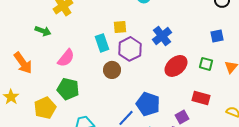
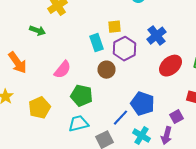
pink semicircle: (66, 58) -> (62, 70), moved
green pentagon: (68, 89) -> (82, 96), moved

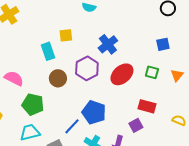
purple hexagon: (124, 49) -> (87, 68), moved
pink semicircle: (62, 70) -> (14, 78), turned -102
purple square: (176, 117) -> (136, 125), moved

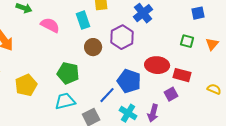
red ellipse: (122, 74) -> (157, 65), moved, turned 45
pink semicircle: (14, 78) -> (50, 25), moved

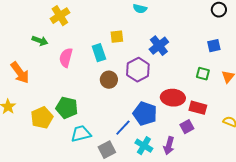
pink semicircle: (50, 25) -> (66, 58), turned -102
green pentagon: (68, 73) -> (67, 108), moved

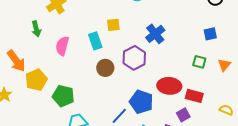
green arrow: (40, 41) -> (36, 29), turned 56
yellow pentagon: (42, 118) -> (36, 80), moved

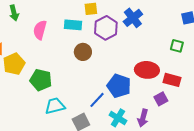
cyan rectangle: (95, 41) -> (73, 25), turned -66
purple hexagon: (134, 58) -> (106, 28), moved

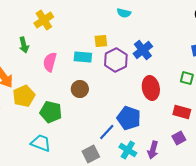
brown circle: (83, 52) -> (80, 89), moved
red ellipse: (147, 70) -> (151, 88), moved, turned 75
purple square: (161, 99) -> (179, 138), moved
cyan trapezoid: (55, 106) -> (41, 143), moved, turned 35

